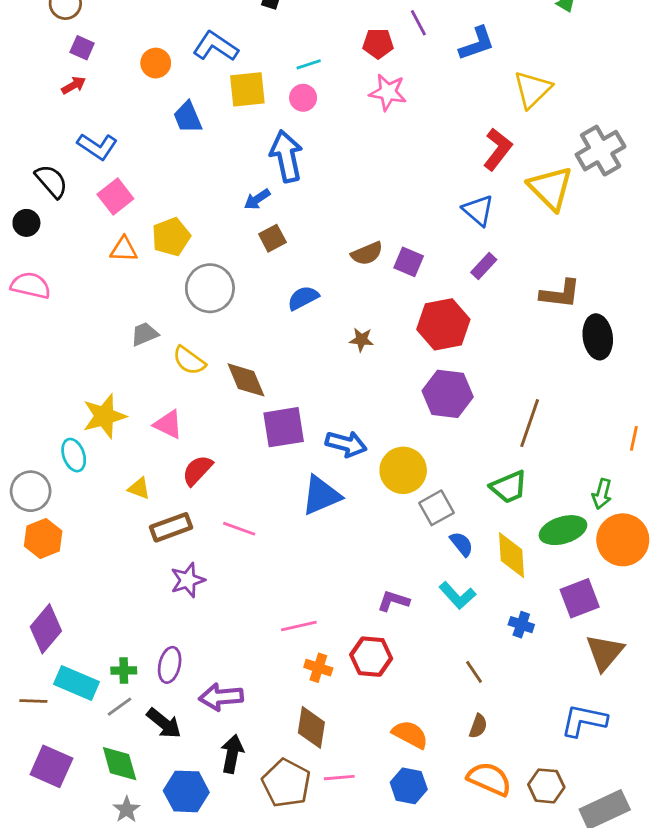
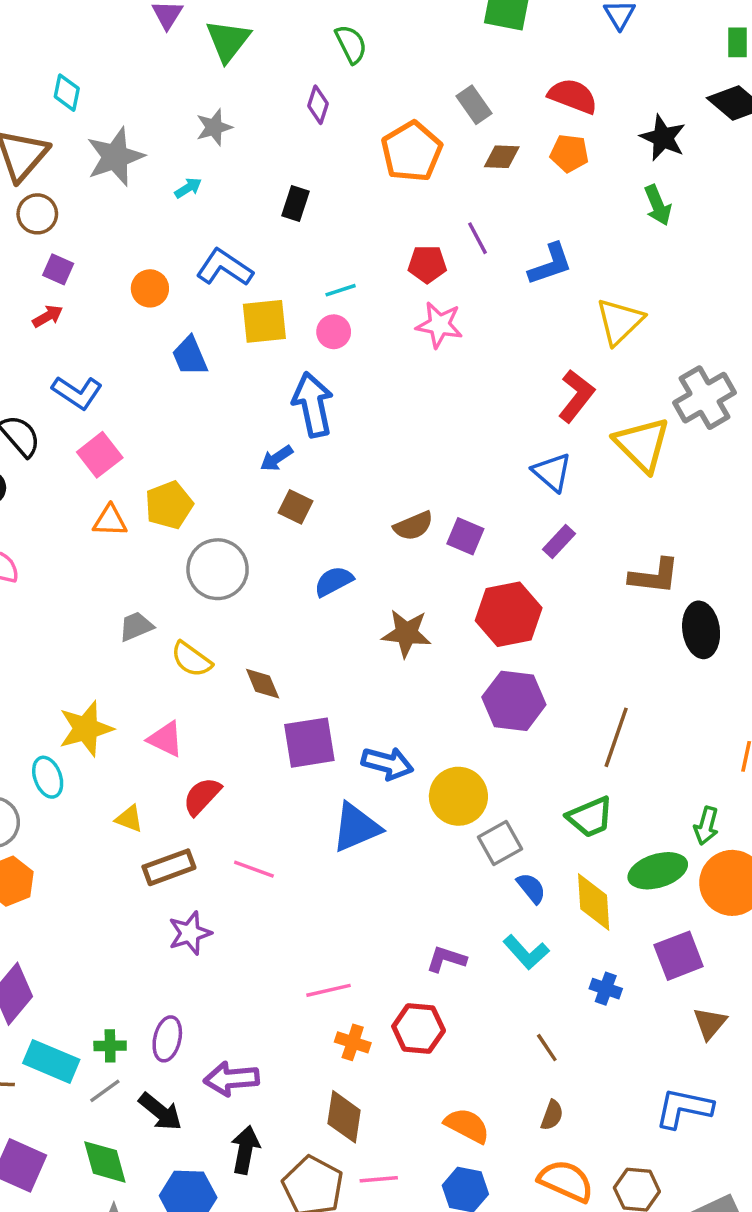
brown square: (272, 238) -> (296, 507), turned -36
brown star: (361, 340) -> (406, 633), size x1.6
brown diamond: (246, 380) -> (263, 684), size x0.7
brown triangle: (605, 652) -> (710, 1023), size x0.7

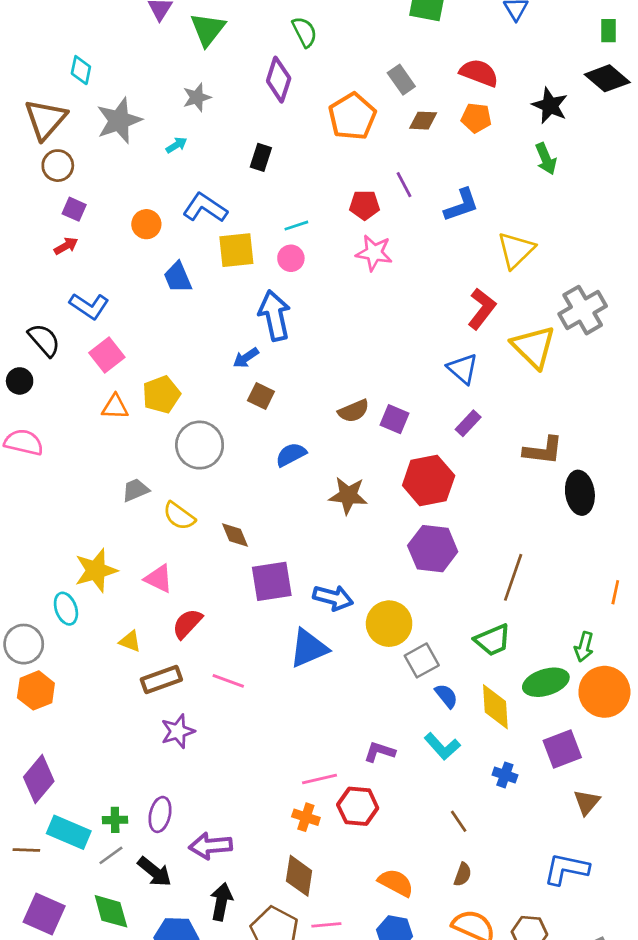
purple diamond: (318, 105) -> (279, 80), size x1.5
pink line: (328, 990) -> (320, 779), moved

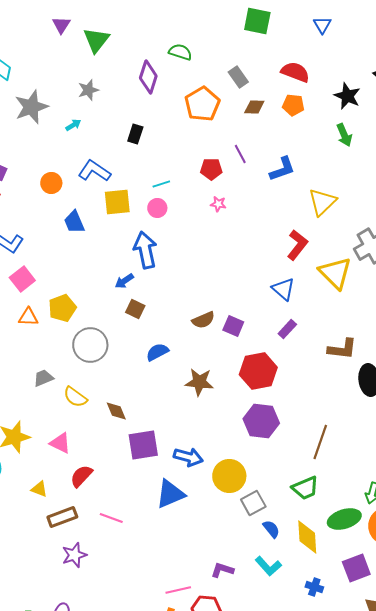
green semicircle: (305, 32) -> (180, 52), moved, turned -45
pink star: (374, 253) -> (218, 204), size x0.6

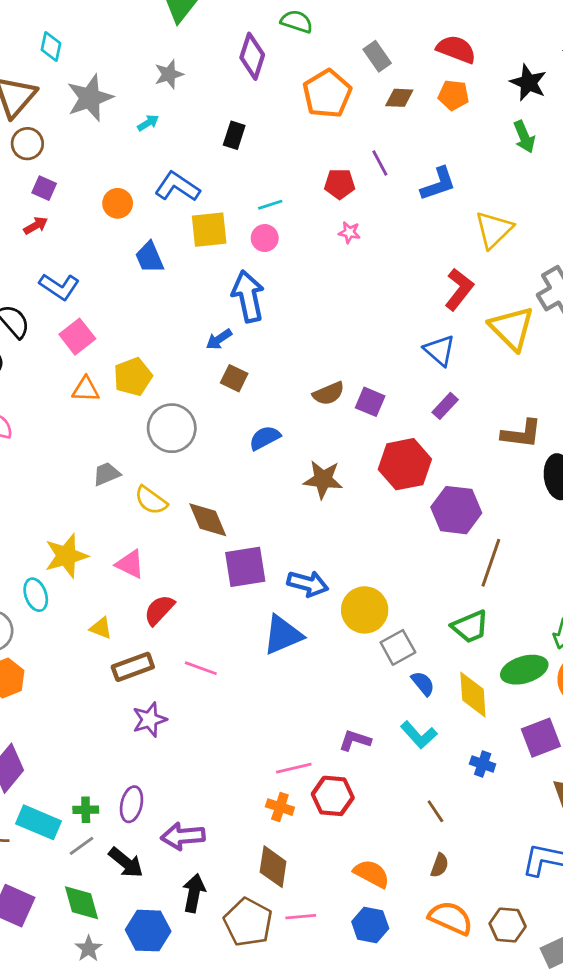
brown diamond: (116, 411) -> (208, 520), size x1.4
purple hexagon: (261, 421) -> (456, 510), moved

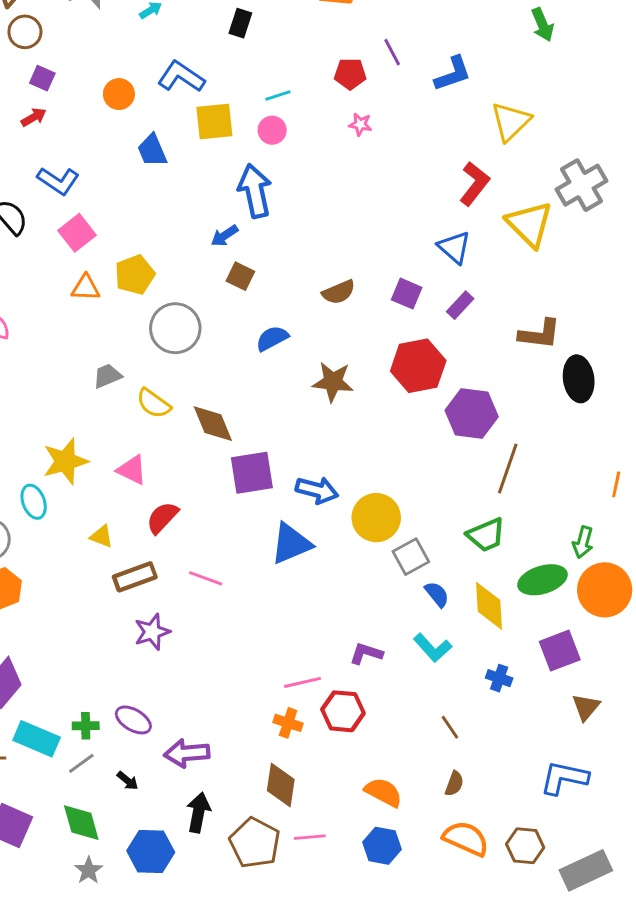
purple square: (370, 402) -> (407, 294), moved
purple ellipse: (131, 804) -> (133, 720), turned -72
black arrow: (126, 863) -> (128, 781), size x0.6

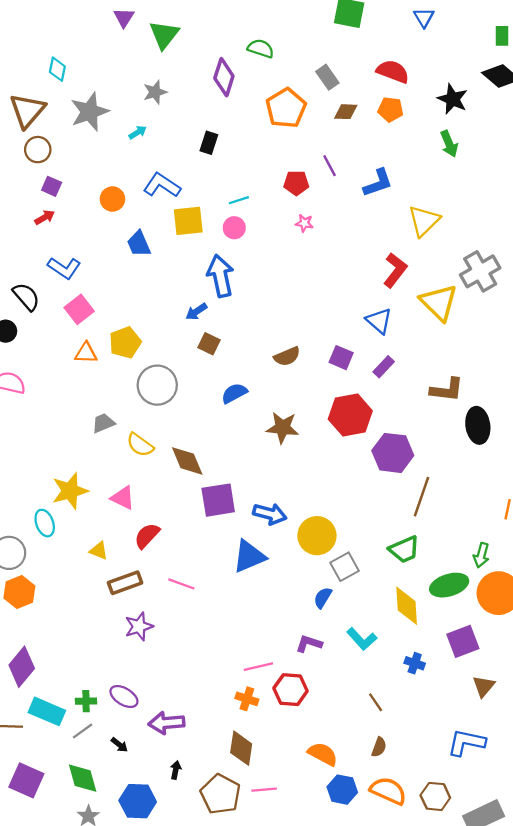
blue semicircle: (437, 594) -> (323, 598), moved, turned -110
black arrow: (198, 813) -> (176, 770), size x0.6
blue hexagon: (382, 846) -> (342, 790), moved

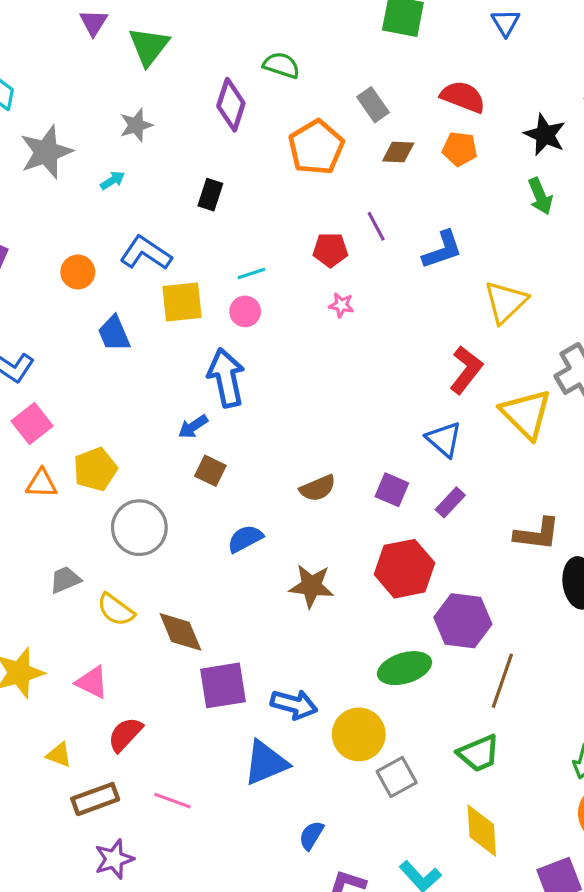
green ellipse: (449, 585) -> (404, 668), moved
blue semicircle: (323, 598) -> (311, 835), moved

